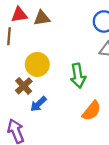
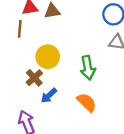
orange semicircle: (92, 111) -> (87, 102), moved, turned -85

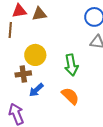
brown cross: (34, 78) -> (23, 74), turned 35

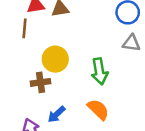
blue arrow: (36, 90) -> (56, 114), moved

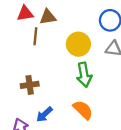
brown line: (25, 28) -> (35, 36), moved
yellow circle: (55, 59) -> (78, 44), moved

